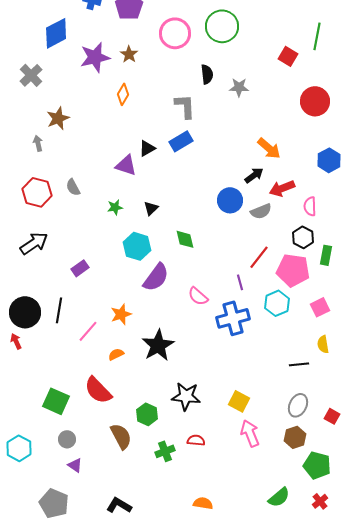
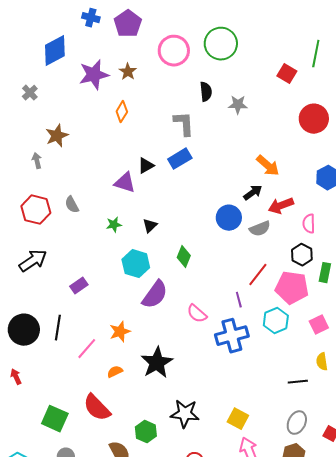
gray cross: (31, 75) -> (30, 93), size x0.7
green diamond: (185, 239) -> (184, 257), turned 35
red arrow: (16, 341) -> (16, 377), moved

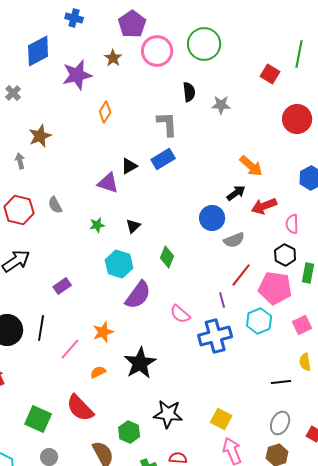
purple pentagon: (128, 24) -> (132, 24), moved
brown star: (128, 72) -> (113, 58), moved
gray semicircle: (260, 229) -> (234, 240), moved

